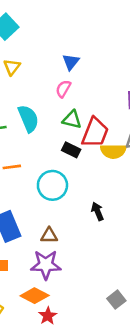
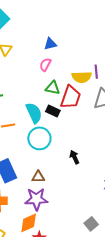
blue triangle: (71, 62) -> (50, 44), turned 40
cyan semicircle: (28, 119) -> (34, 113), moved
yellow semicircle: (113, 151) -> (82, 77), moved
orange diamond: (35, 296) -> (29, 223), turned -50

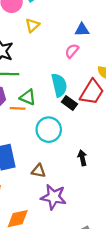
green triangle: (53, 88) -> (28, 97), moved
cyan semicircle: (34, 113) -> (59, 85), moved
purple star: (36, 199) -> (53, 197), moved

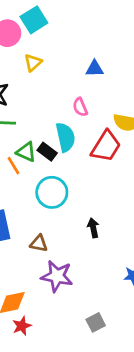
pink semicircle: (72, 51) -> (80, 107), moved, turned -64
black rectangle: (69, 103) -> (47, 152), moved
orange line: (18, 108) -> (14, 166), turned 56

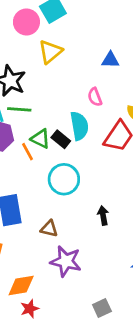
yellow triangle: (33, 63) -> (50, 52), size x1.4

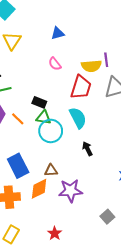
cyan semicircle: (79, 126) -> (78, 118), moved
green triangle: (40, 139) -> (44, 117), moved
orange diamond: (21, 285) -> (39, 189), moved

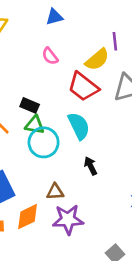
purple line: (106, 60) -> (115, 41), moved
yellow semicircle: (91, 66) -> (97, 60), turned -36
red trapezoid: (81, 87) -> (83, 87), turned 110
brown triangle: (51, 170) -> (55, 192), moved

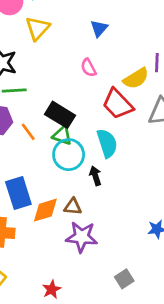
blue triangle: (54, 17) -> (99, 28), turned -42
black rectangle: (30, 105) -> (60, 115), size x1.5
black arrow: (91, 166) -> (95, 176), moved
orange diamond: (28, 217) -> (45, 210), moved

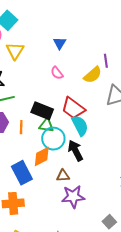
red trapezoid: (118, 104) -> (73, 108), moved
orange line: (28, 132) -> (21, 127), turned 48
black arrow: (95, 176) -> (75, 151), size x1.5
orange diamond: (45, 210) -> (42, 157), moved

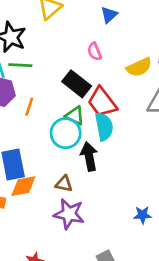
black rectangle: (42, 111) -> (77, 84), moved
green triangle: (46, 125) -> (75, 116), moved
orange diamond: (42, 157) -> (23, 186), moved

